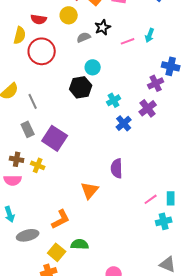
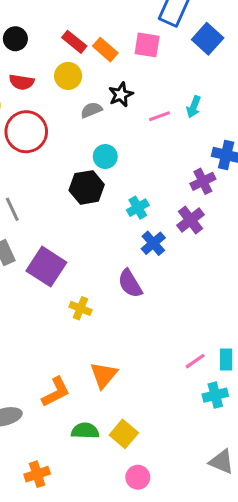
yellow cross: (38, 165) -> (80, 308), moved
purple semicircle: (117, 168) -> (130, 284), moved, turned -30
orange triangle: (90, 190) -> (104, 375), moved
yellow square: (57, 252) -> (124, 434), moved

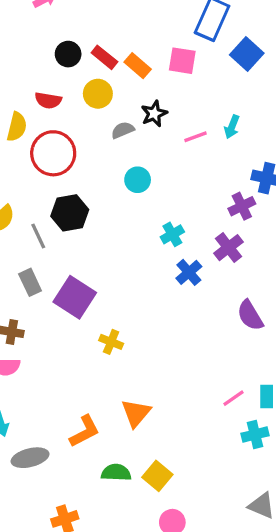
black circle: (15, 39) -> (68, 54), moved
black hexagon: (87, 187) -> (70, 213), moved
purple semicircle: (130, 284) -> (250, 315), moved

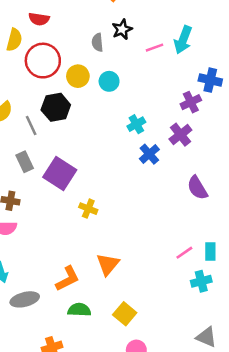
yellow circle: (98, 94) -> (78, 76), moved
cyan arrow: (232, 127) -> (183, 40), size x1.5
gray semicircle: (123, 130) -> (97, 42), turned -72
green semicircle: (116, 473) -> (79, 310), moved

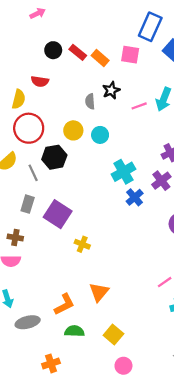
red circle: (43, 61) -> (29, 128), moved
cyan cross: (136, 124) -> (123, 172), size x1.5
gray rectangle: (25, 162) -> (28, 204), turned 42

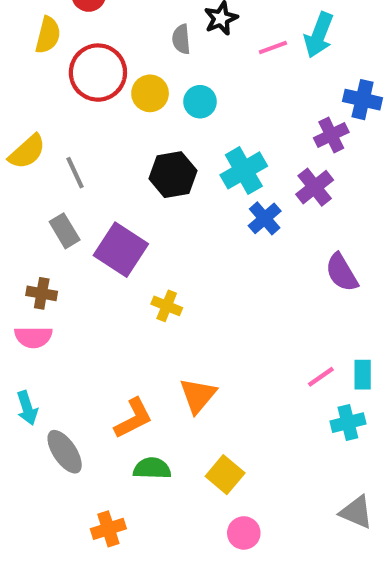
red circle: (29, 128) -> (98, 73), moved
black hexagon: (54, 157) -> (173, 175), moved
gray rectangle: (28, 204) -> (65, 231), turned -48
gray ellipse: (28, 322) -> (65, 452), turned 70

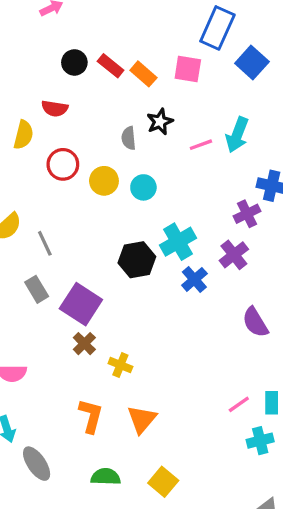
red circle: (98, 73) -> (63, 164), size x0.7
black hexagon: (173, 175) -> (137, 260), moved
brown cross: (42, 293) -> (84, 344), moved, turned 35
yellow cross: (167, 306) -> (120, 365), moved
orange L-shape: (133, 418) -> (91, 416), moved, turned -48

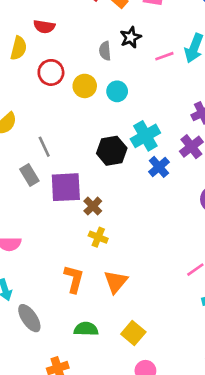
gray line: (45, 243) -> (44, 147), moved
purple square: (81, 304) -> (66, 187), turned -36
brown cross: (84, 344) -> (93, 206), moved

